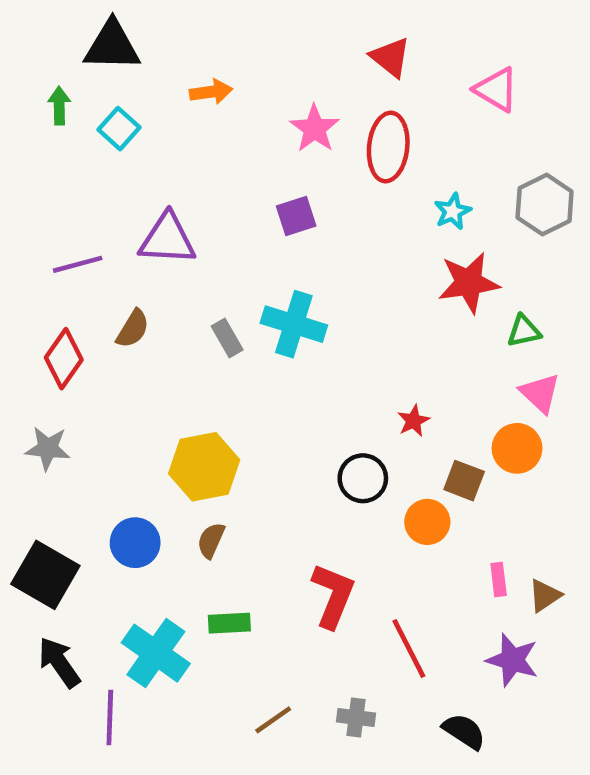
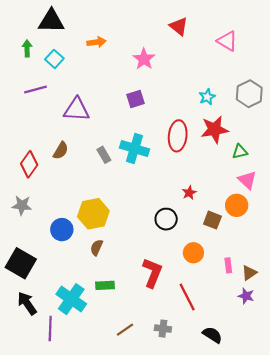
red ellipse: (388, 147) -> (178, 136), moved
purple line: (78, 264) -> (35, 90), moved
orange circle: (427, 522) -> (193, 253), moved
blue circle: (135, 543) -> (62, 230), moved
purple star: (512, 660) -> (246, 296), moved, size x0.7

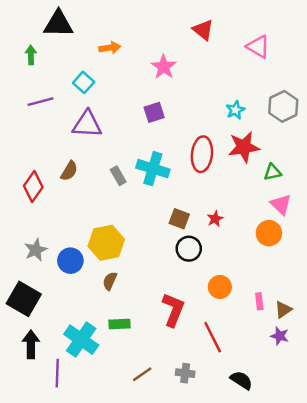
cyan square: (54, 59) -> (84, 82), moved
gray star: (22, 205) -> (36, 250), moved, turned -30
brown square: (212, 220) -> (179, 219), moved
black arrow: (27, 303) -> (31, 344), turned 35

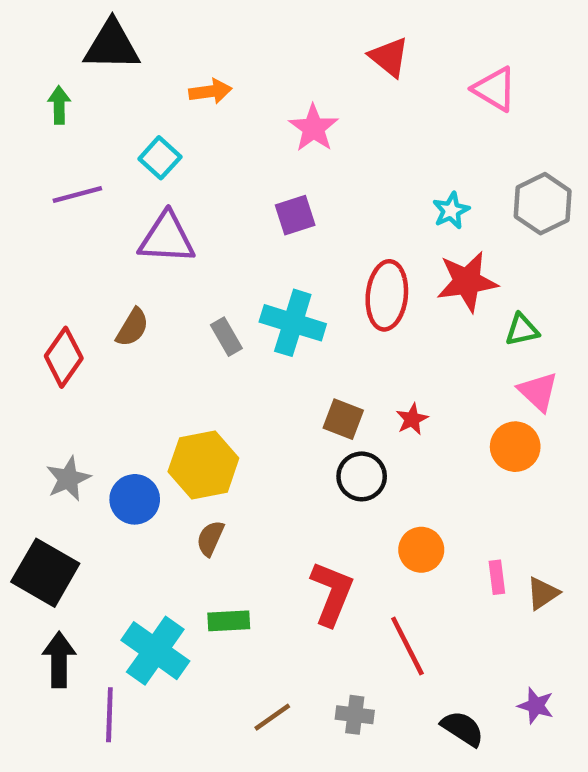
purple star: (280, 336) -> (536, 706), moved

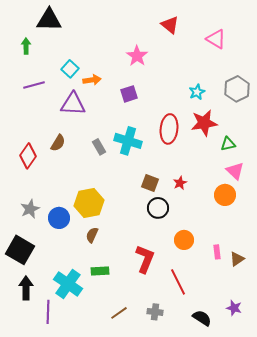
orange arrow: (210, 91) -> (92, 80), moved

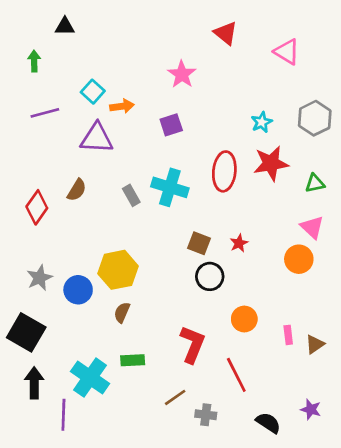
black triangle: (49, 20) -> (65, 26), size x0.6
green triangle: (228, 144) -> (315, 183), moved
brown line: (119, 313) -> (175, 397), moved

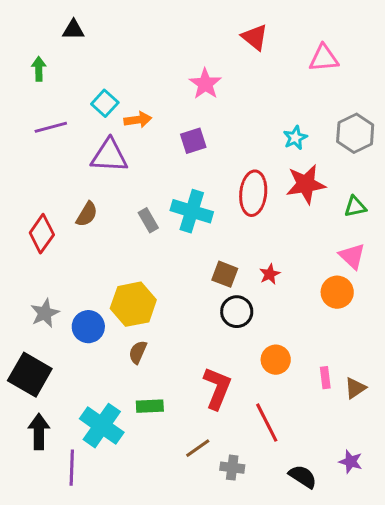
pink triangle: (287, 52) -> (324, 58), turned -36

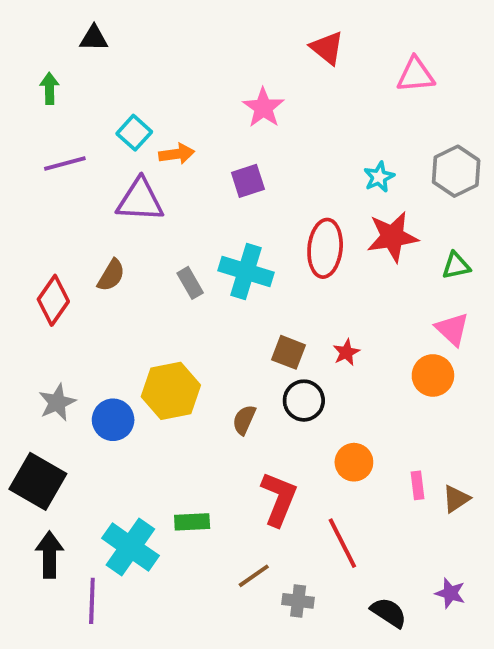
brown semicircle: (138, 352) -> (244, 420), moved

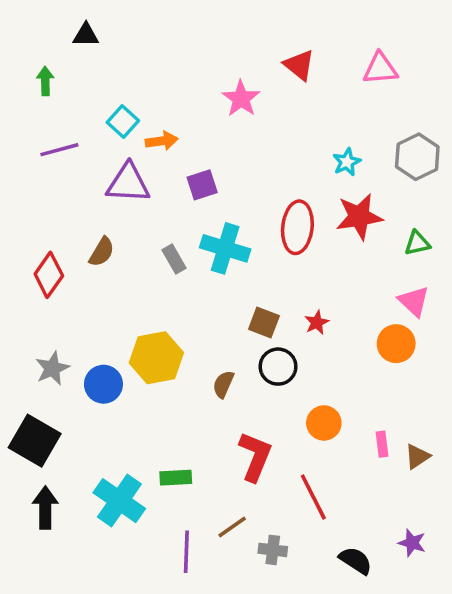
red triangle: (327, 48) -> (299, 65), moved
purple square: (248, 181) -> (202, 185), moved
purple line: (92, 601) -> (186, 552), moved

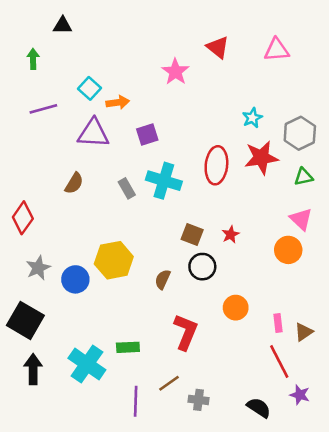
gray hexagon: (417, 157) -> (300, 133), moved
red diamond: (49, 275) -> (23, 218), moved
red line: (313, 497) -> (279, 361), moved

